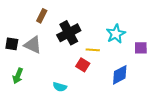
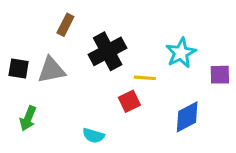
gray triangle: (33, 45) -> (51, 70), turned -36
red square: (83, 65) -> (129, 101), turned 32

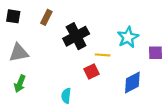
black square: (19, 68) -> (13, 16), moved
gray triangle: (51, 70) -> (19, 53), moved
cyan semicircle: (93, 136) -> (66, 96), turned 80

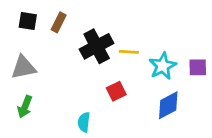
black square: (13, 16) -> (28, 21), moved
cyan star: (128, 37) -> (163, 66), moved
yellow line: (103, 55) -> (129, 52), moved

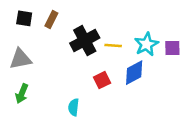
cyan star: (163, 66) -> (146, 44), moved
purple square: (198, 67) -> (172, 48), moved
blue diamond: (168, 105) -> (134, 73), moved

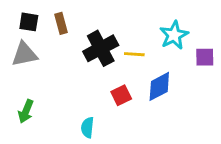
brown rectangle: (51, 20) -> (61, 23), turned -42
cyan star: (146, 44) -> (174, 35), moved
gray triangle: (20, 59) -> (24, 54), moved

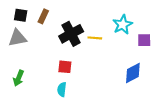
brown rectangle: (61, 23) -> (43, 16), turned 40
blue diamond: (159, 86) -> (133, 73), moved
red square: (121, 95) -> (65, 67), moved, turned 32

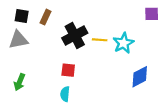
cyan star: (123, 25) -> (123, 43), moved
purple square: (144, 40) -> (152, 14), moved

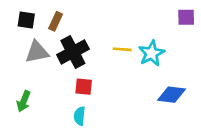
black cross: (75, 35) -> (73, 52), moved
gray triangle: (18, 40) -> (37, 52), moved
blue diamond: (140, 77) -> (171, 95), turned 35

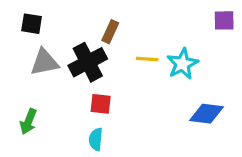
brown rectangle: (56, 21) -> (110, 32), moved

